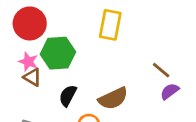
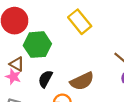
yellow rectangle: (110, 25) -> (80, 22), turned -50
pink star: (28, 62) -> (13, 77), moved

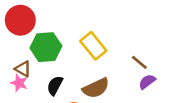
yellow rectangle: (80, 22) -> (93, 46), moved

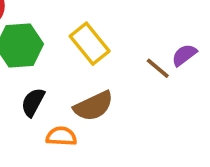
purple semicircle: (147, 82) -> (184, 55), moved

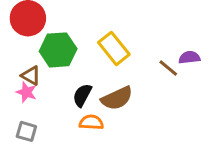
purple semicircle: (184, 55) -> (189, 57), turned 30
black semicircle: (33, 102) -> (82, 95), moved

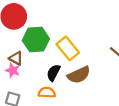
yellow rectangle: (114, 48) -> (68, 48), moved
orange semicircle: (91, 122) -> (47, 92), moved

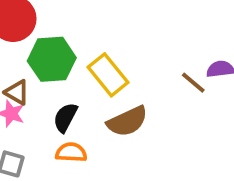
black semicircle: (53, 73) -> (65, 117), moved

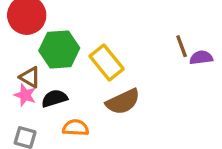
brown line: (193, 83) -> (182, 46), moved, turned 30
black semicircle: (65, 117) -> (54, 98), moved, turned 45

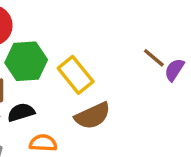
brown line: (182, 46) -> (154, 58), turned -30
purple semicircle: (201, 58) -> (174, 70), turned -50

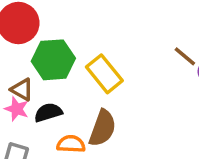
brown semicircle: (93, 116) -> (103, 128), moved, turned -45

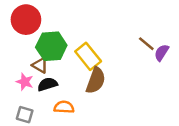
brown triangle: (22, 90) -> (40, 65), moved
brown semicircle: (103, 128) -> (96, 80), moved

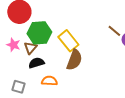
brown triangle: (40, 65) -> (30, 48), turned 40
pink star: (25, 82) -> (13, 45), moved

